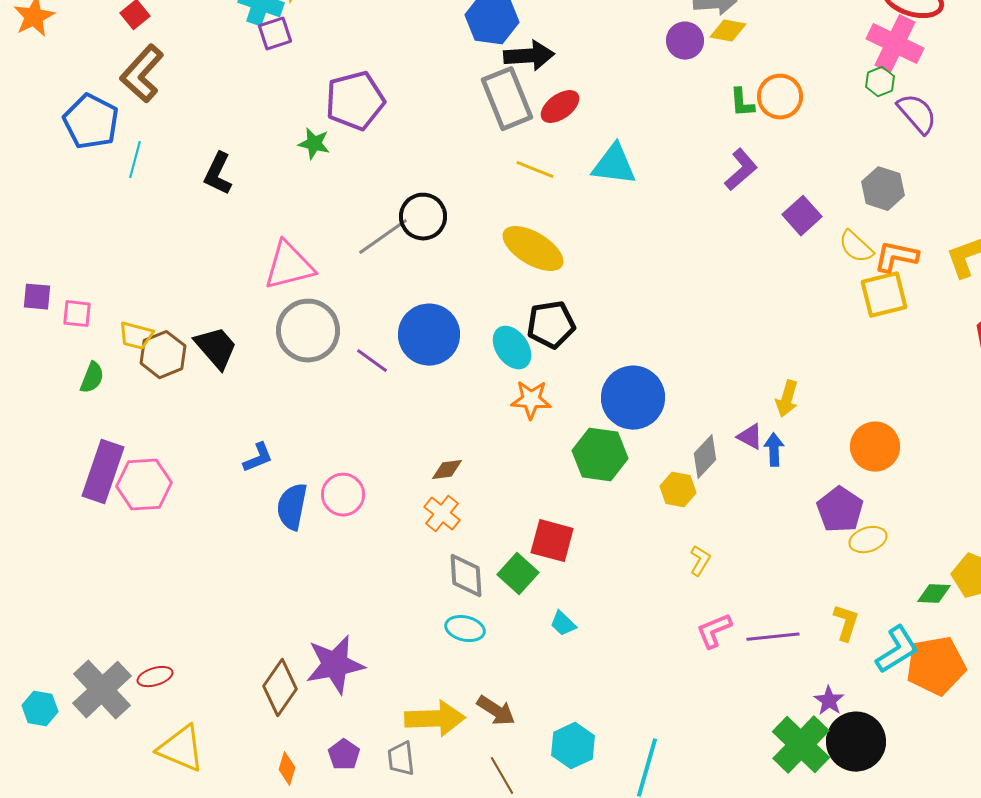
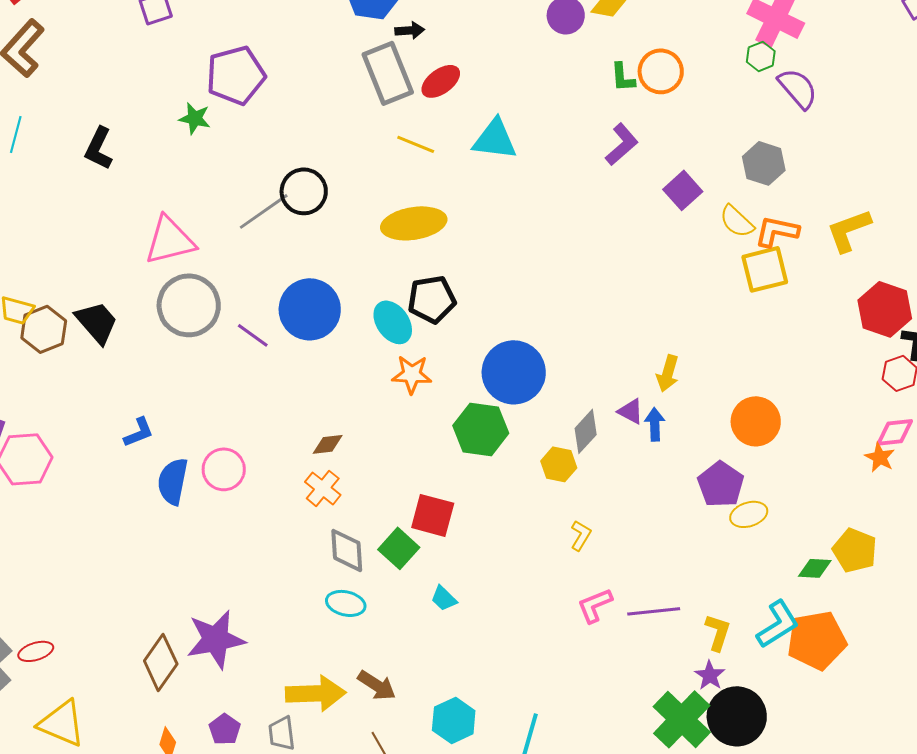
black arrow: (529, 56) -> (410, 30), size x0.6
yellow ellipse: (533, 249) -> (414, 223), turned -40
yellow L-shape: (846, 623) -> (718, 632), moved

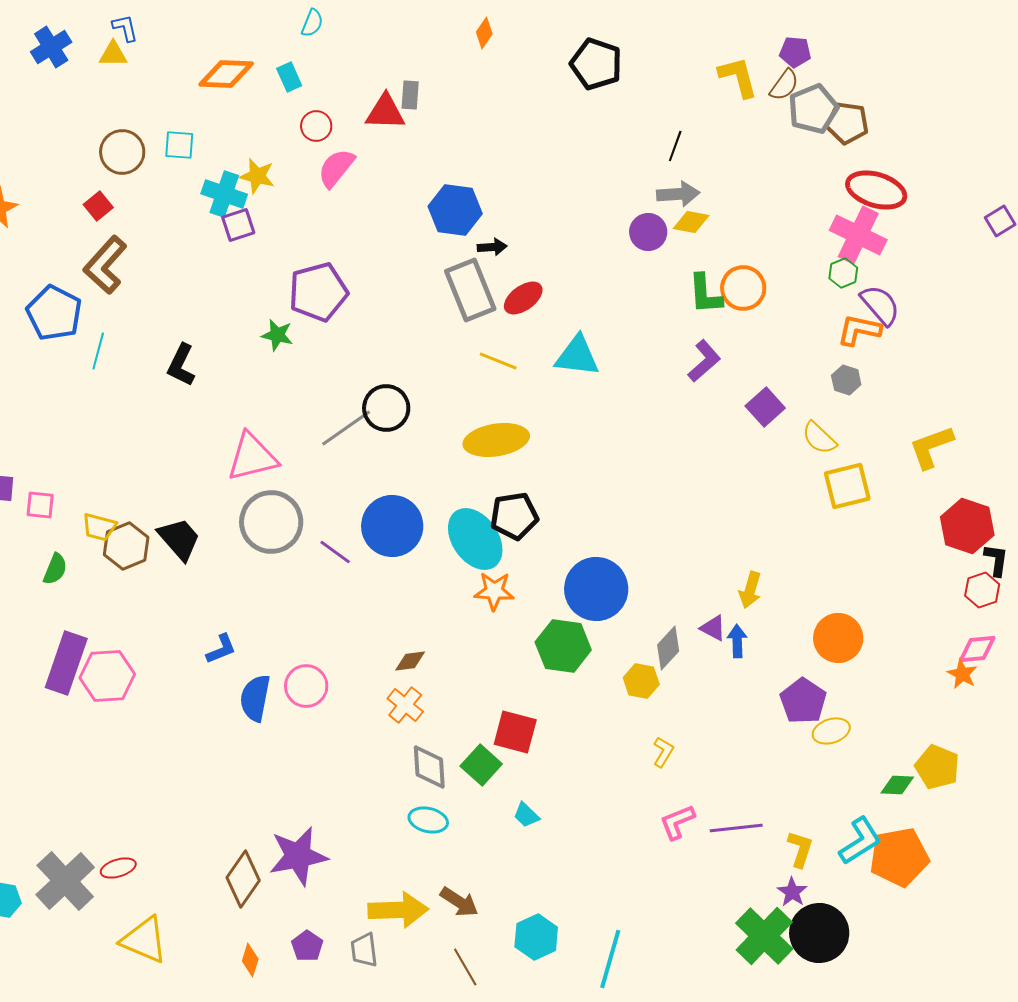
green L-shape: (623, 77) -> (705, 294), size x1.4
gray hexagon: (764, 163) -> (846, 380), size x0.7
orange L-shape: (777, 231) -> (859, 330), moved
cyan ellipse: (393, 322) -> (475, 539), size x1.4

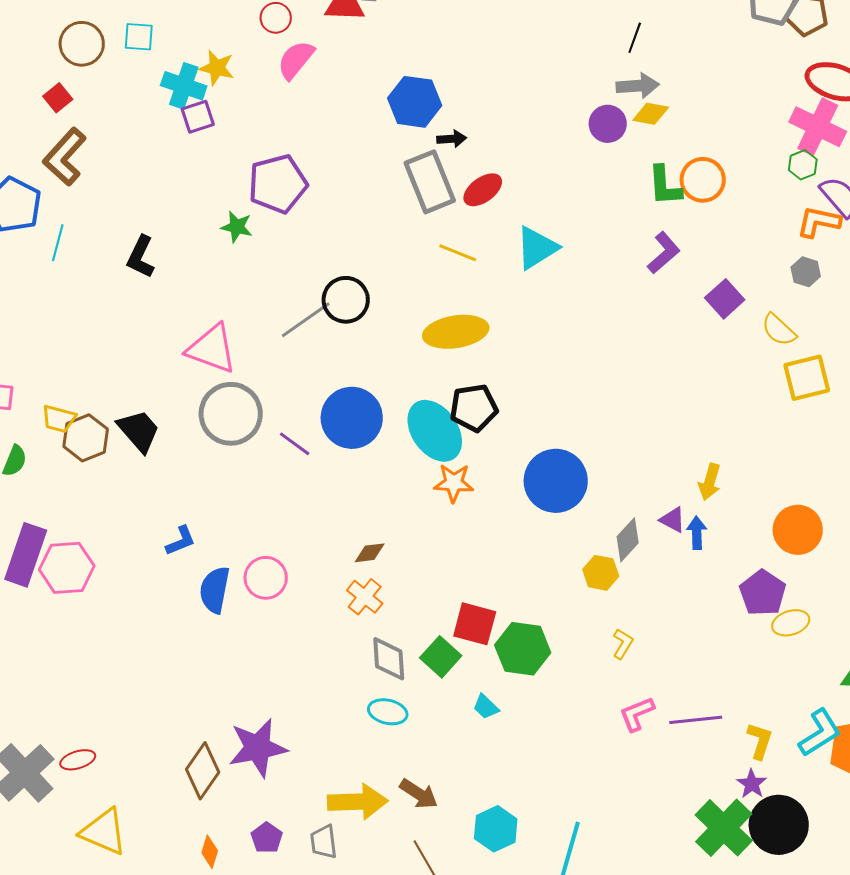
cyan triangle: (577, 356) -> (537, 248), turned -39
pink triangle: (252, 457) -> (212, 349), turned 34
green hexagon: (563, 646) -> (523, 649), moved

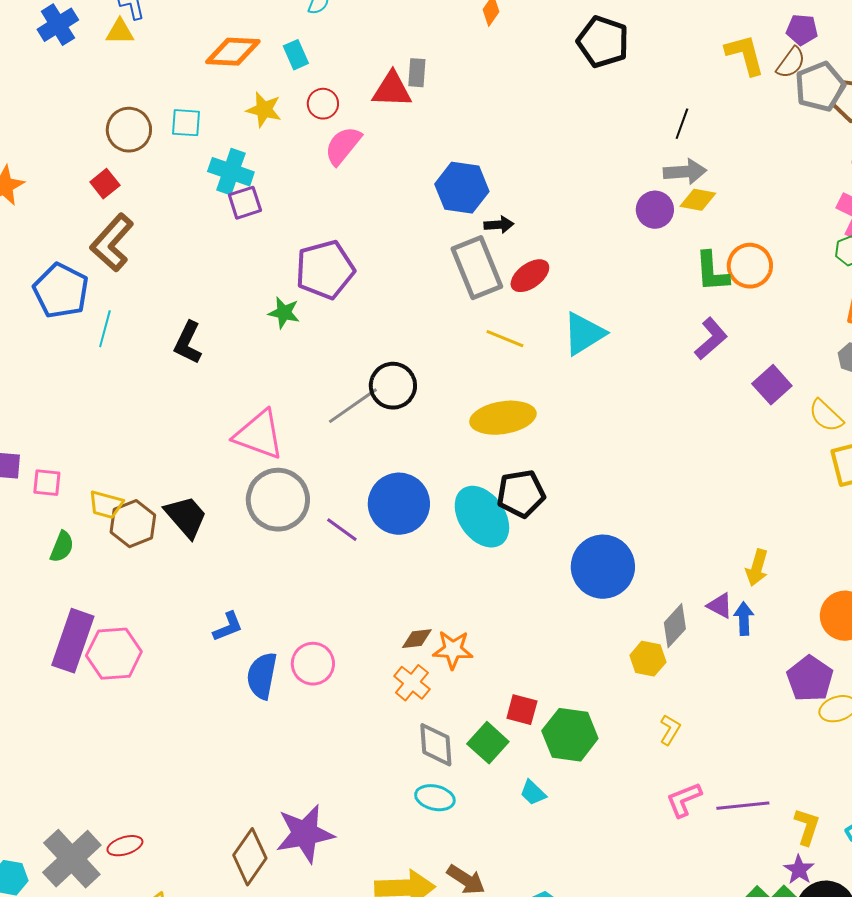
yellow star: (217, 68) -> (264, 110), moved
orange star: (454, 483) -> (453, 650), moved
red square: (475, 624) -> (522, 710), size x0.7

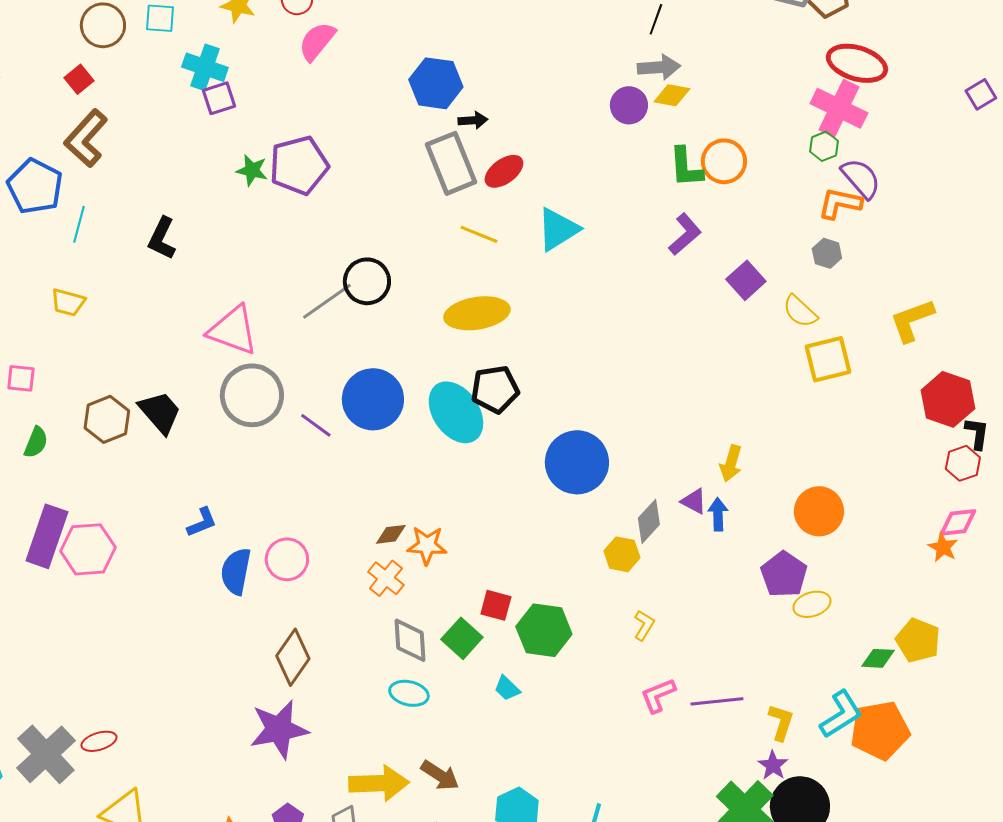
green star: (284, 313) -> (252, 170), moved
yellow trapezoid: (106, 505) -> (68, 302), moved
brown diamond: (250, 857) -> (293, 657), moved

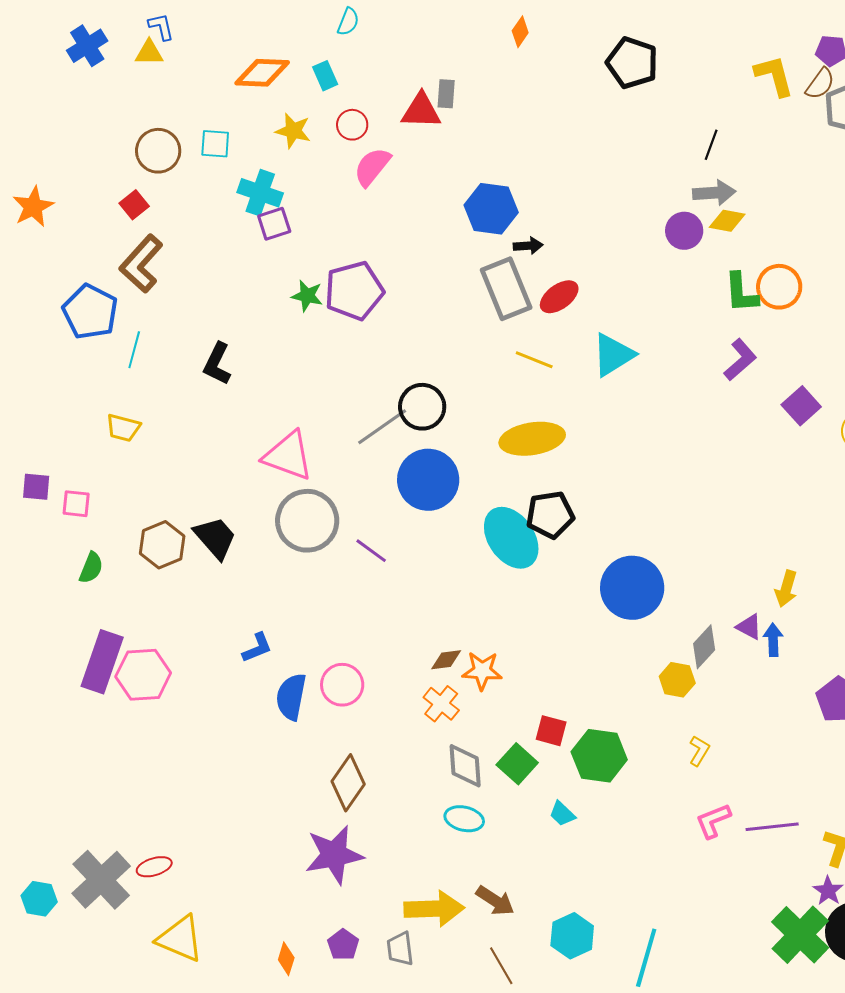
blue circle: (373, 399) -> (428, 480), moved

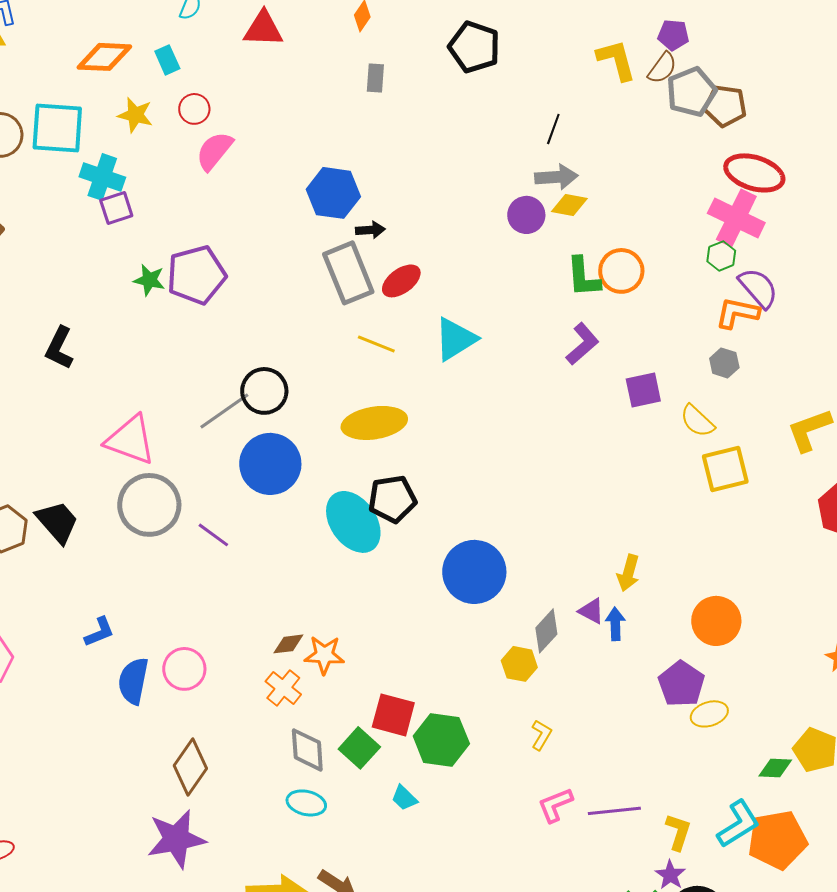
gray rectangle: (446, 94) -> (375, 78), moved
red triangle: (421, 111) -> (263, 29), moved
cyan square: (215, 144) -> (57, 128), size x1.8
purple square: (801, 406) -> (643, 390), turned 30
red square: (551, 731) -> (393, 715), size x1.4

